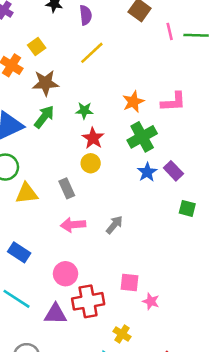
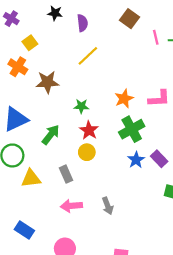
yellow square: (37, 47) -> (30, 43), moved
green arrow: (44, 117) -> (51, 135), moved
gray arrow: (114, 225) -> (108, 206), turned 119

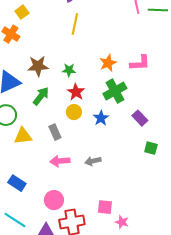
yellow line: (88, 56) -> (75, 24), turned -35
brown star: (47, 82) -> (38, 66), moved
blue star: (136, 160) -> (101, 118), moved
gray arrow: (108, 206) -> (93, 161), turned 98

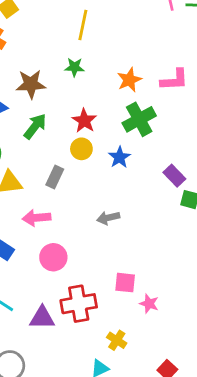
green star: (69, 70) -> (74, 67), moved
purple rectangle: (140, 118) -> (174, 176), moved
gray rectangle: (55, 132) -> (55, 177), turned 49
pink arrow: (60, 161) -> (36, 218), moved
pink circle: (54, 200) -> (53, 257), moved

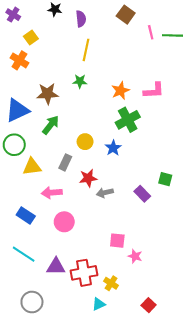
red star: (84, 121) -> (88, 178), moved, turned 30
purple rectangle: (174, 176) -> (142, 194), moved
red cross: (79, 304) -> (84, 273), moved

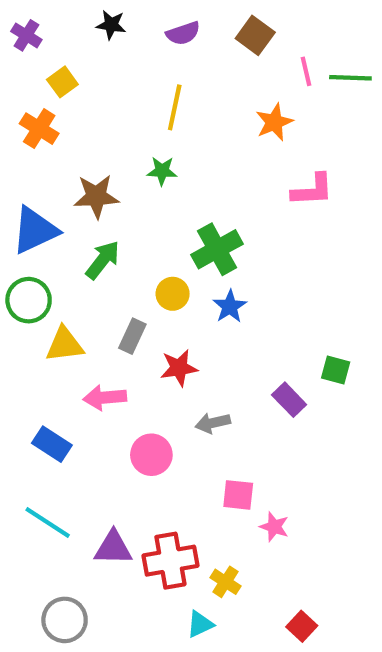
purple semicircle: (81, 19) -> (183, 33), moved, turned 77
orange star: (120, 91) -> (274, 122), moved
green cross: (128, 120) -> (217, 249), moved
gray arrow: (105, 193) -> (213, 423), moved
pink circle: (64, 222) -> (151, 455), moved

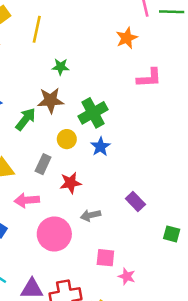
yellow line: (175, 107) -> (37, 29), moved
brown star: (96, 196) -> (51, 100), moved
green square: (336, 370) -> (172, 234), moved
pink circle: (151, 455) -> (54, 234), size x1.4

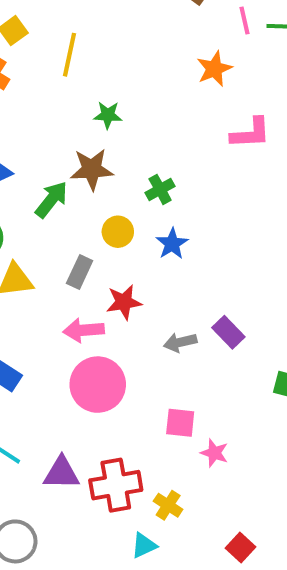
green cross: (93, 113) -> (160, 189), size x0.6
pink arrow: (27, 200) -> (84, 330), moved
gray arrow: (90, 215) -> (180, 342), moved

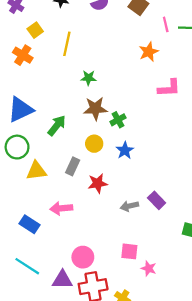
brown star: (92, 169) -> (95, 108), moved
pink arrow: (84, 330) -> (61, 208), moved
pink circle: (98, 385) -> (83, 257), moved, size x0.7

